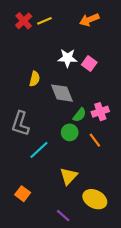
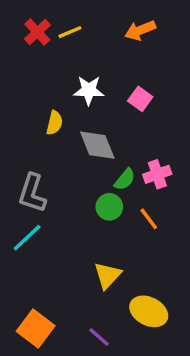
white star: (67, 58) -> (89, 90), moved
cyan line: (39, 150) -> (27, 238), moved
orange square: (23, 194) -> (36, 328), moved, size x1.5

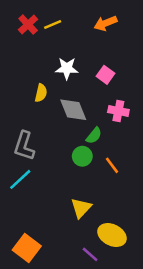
pink cross: (157, 174) -> (118, 111), moved, turned 30
purple line: (99, 337) -> (90, 254), moved

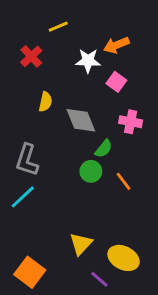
orange arrow: (106, 23) -> (116, 45), moved
red cross: (28, 24) -> (31, 56), moved
white star: (67, 68) -> (88, 61), moved
yellow triangle: (81, 208) -> (81, 244), moved

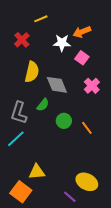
yellow semicircle: (45, 102) -> (32, 72), size x1.5
pink cross: (131, 122) -> (92, 86), turned 35
green semicircle: (104, 149) -> (43, 105), moved
yellow triangle: (81, 244) -> (37, 172), moved, turned 42

